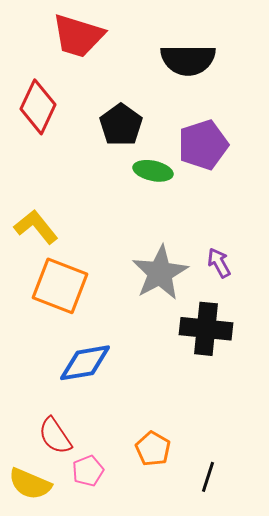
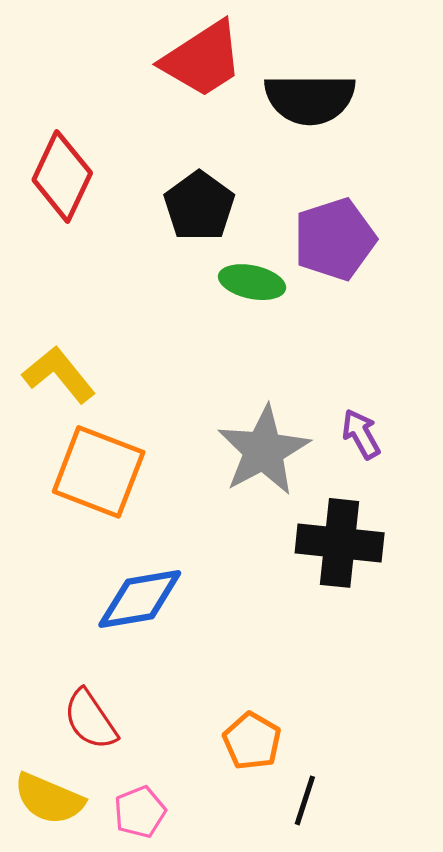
red trapezoid: (78, 36) -> (203, 59), moved, turned -50
pink pentagon: (88, 471) -> (140, 812), moved
black line: (208, 477) -> (305, 800), moved

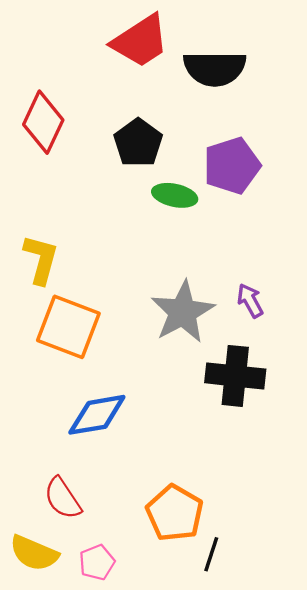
yellow L-shape: (59, 375) -> (41, 259), turned 54
orange pentagon: (252, 741) -> (175, 513), size x1.4

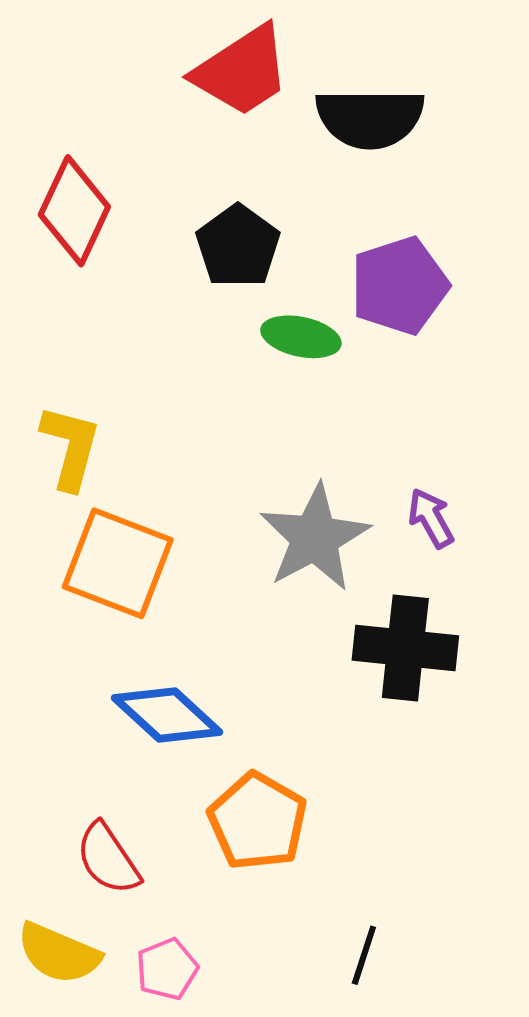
blue diamond: (97, 415) -> (167, 715), turned 52
orange pentagon: (175, 513) -> (258, 821), moved

